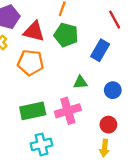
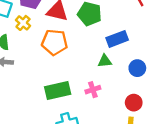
blue rectangle: (100, 50) -> (117, 39), moved, turned 40
pink cross: (68, 111) -> (93, 90), size x0.6

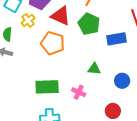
blue rectangle: (117, 39) -> (117, 39), moved
pink cross: (93, 90) -> (79, 92), turned 32

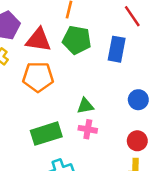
blue rectangle: (117, 39) -> (117, 49), turned -54
green triangle: (94, 69) -> (85, 106), moved

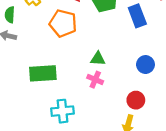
blue rectangle: (117, 49) -> (137, 16), turned -45
green rectangle: (46, 134) -> (43, 73), moved

